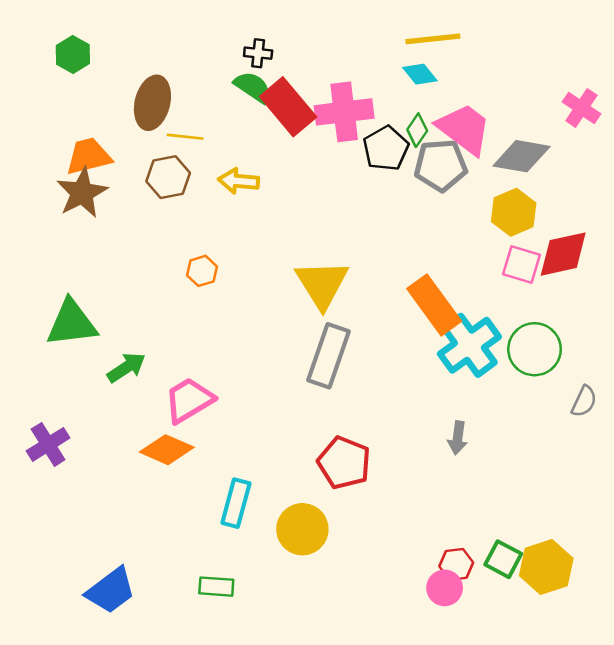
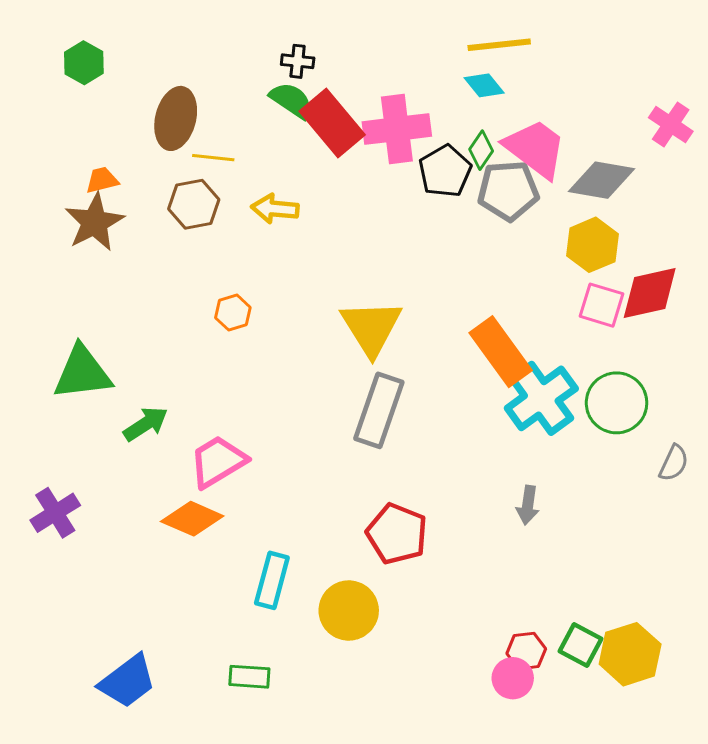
orange trapezoid: (89, 156) -> (102, 180), size x0.6

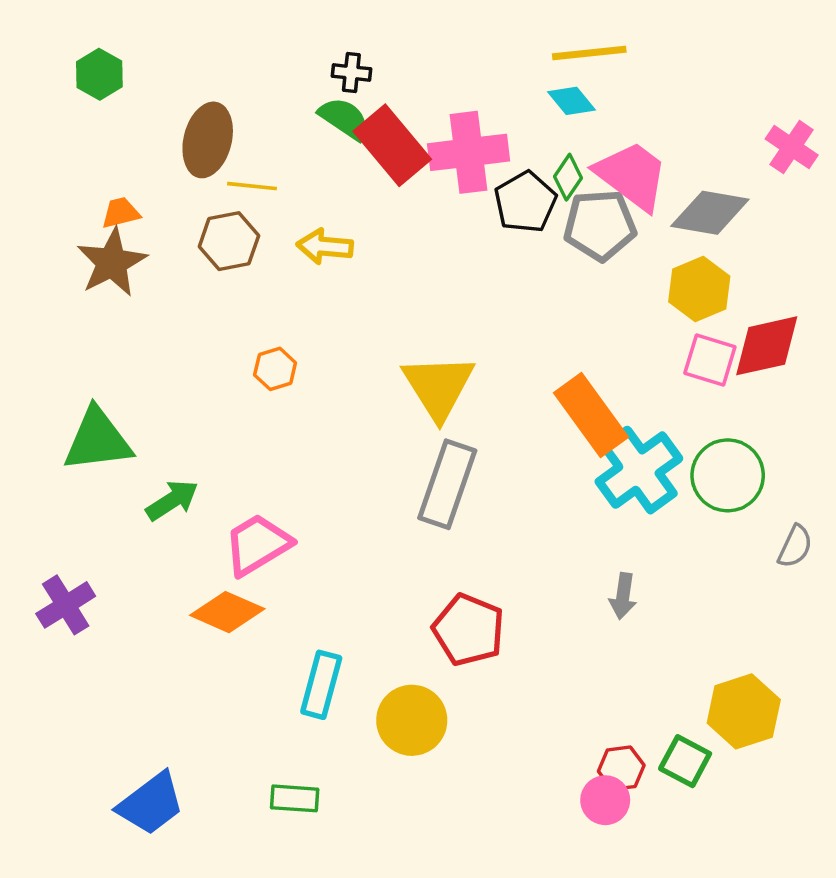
yellow hexagon: (630, 654) -> (744, 711), moved

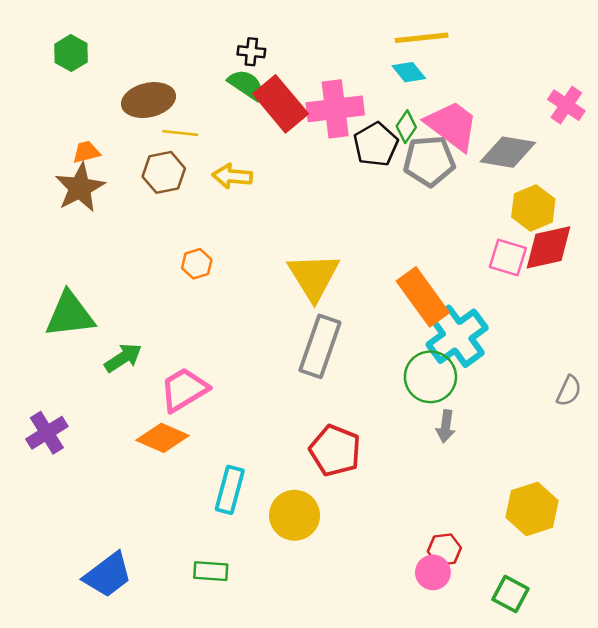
brown ellipse: (208, 140) -> (148, 100), turned 63
yellow hexagon: (699, 289) -> (533, 208), moved
green circle: (728, 475) -> (430, 377), moved
green square: (685, 761) -> (510, 594), moved

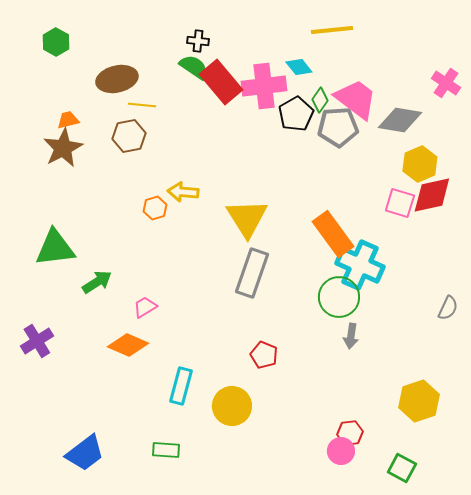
cyan diamond: (409, 72) -> (299, 67), moved
yellow arrow: (232, 176) -> (183, 192), moved
cyan cross: (457, 336) -> (360, 265), turned -30
pink trapezoid: (184, 390) -> (145, 307), size x0.6
red pentagon: (335, 451) -> (264, 355), size x0.7

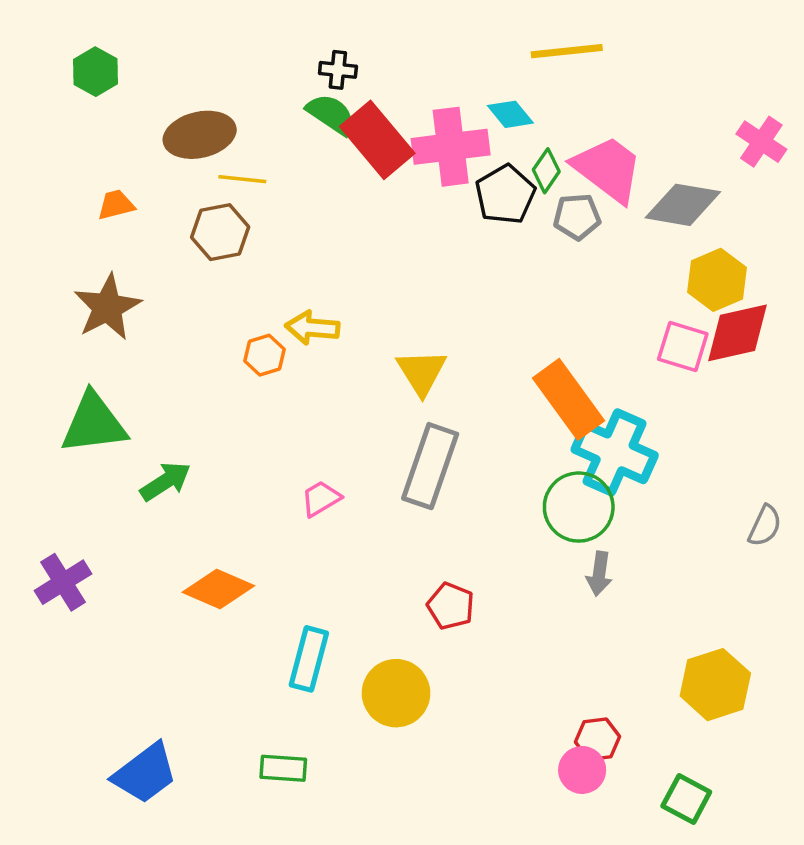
gray pentagon: (338, 127) -> (577, 217), size x0.7
brown star: (63, 148) -> (107, 307), moved
yellow triangle: (247, 218) -> (422, 372), size x0.7
pink trapezoid: (145, 307) -> (321, 498), moved

